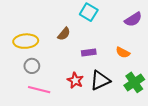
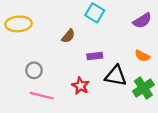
yellow ellipse: (26, 41) -> (19, 24), moved
orange semicircle: (123, 52) -> (142, 56), moved
black triangle: (100, 80) -> (116, 76), moved, turned 35

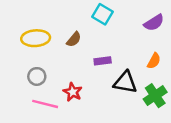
yellow ellipse: (19, 24) -> (36, 38), moved
orange semicircle: (142, 56) -> (154, 61), turned -88
red star: (80, 86) -> (73, 92), moved

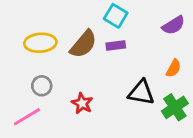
brown semicircle: (74, 39) -> (83, 44), size x1.6
purple rectangle: (103, 61) -> (116, 45), moved
pink line: (45, 104) -> (27, 117), moved, turned -45

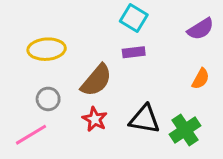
brown semicircle: (83, 44) -> (96, 80), moved
black triangle: (141, 93) -> (145, 119), moved
green cross: (175, 107) -> (185, 130), moved

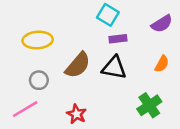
purple rectangle: (134, 52) -> (118, 39), moved
red star: (95, 119) -> (77, 114), moved
black triangle: (145, 119) -> (114, 68), moved

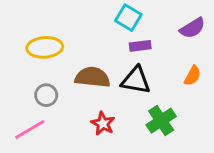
brown semicircle: (78, 65) -> (92, 77), turned -124
green cross: (149, 105) -> (161, 121), moved
red star: (77, 114) -> (103, 124), moved

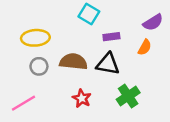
cyan square: (128, 18) -> (89, 14), moved
orange semicircle: (192, 76) -> (145, 47), moved
gray circle: (46, 95) -> (39, 66), moved

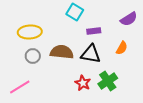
orange semicircle: (145, 47) -> (122, 48), moved
red star: (82, 98) -> (83, 83), moved

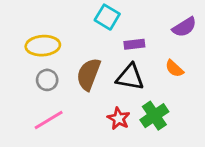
orange semicircle: (122, 48) -> (174, 68), turned 104
brown semicircle: (62, 52) -> (89, 74), turned -75
pink line: (20, 87) -> (49, 120), moved

